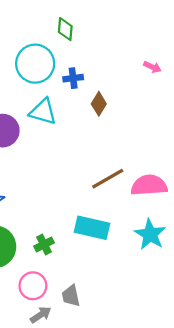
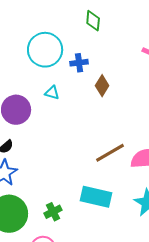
green diamond: (65, 29) -> (93, 21), moved
cyan triangle: (43, 112) -> (52, 93), size x0.6

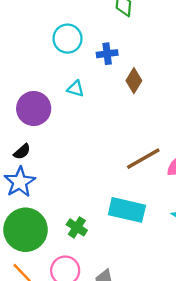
cyan circle: (45, 50) -> (67, 39), size x0.7
green cross: (53, 212) -> (77, 227), turned -30

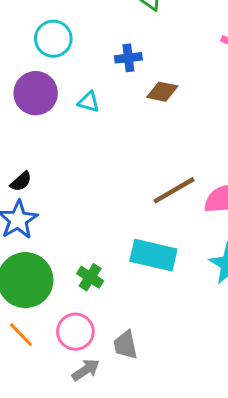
cyan circle: (67, 39) -> (53, 39), moved
brown diamond: (134, 81) -> (162, 92), turned 70
purple circle: (34, 109) -> (36, 93), moved

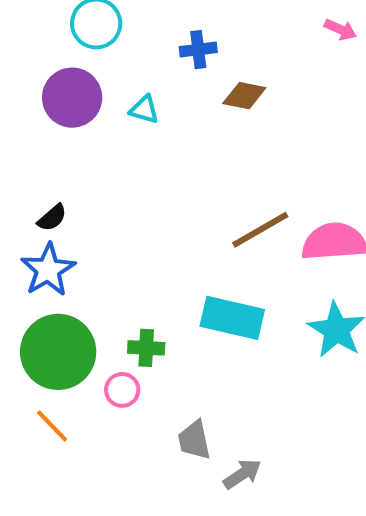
green cross: (90, 277) -> (146, 348), turned -30
pink circle: (75, 332) -> (122, 390), moved, size x0.7
gray arrow: (86, 370) -> (242, 474), moved

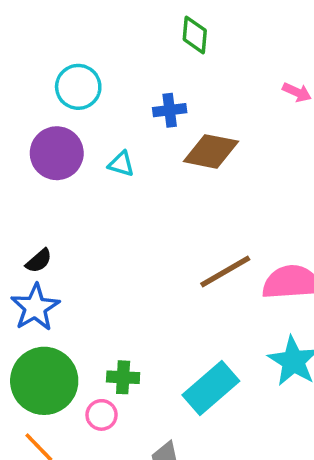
brown diamond: (244, 96) -> (211, 151), size x1.4
cyan rectangle: (232, 318) -> (211, 388), moved, turned -54

